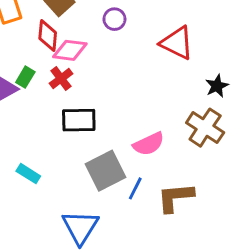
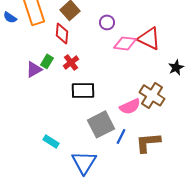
pink diamond: (70, 50) -> (125, 43), moved
brown cross: (205, 128) -> (152, 95), moved
cyan rectangle: (28, 174) -> (51, 141), moved

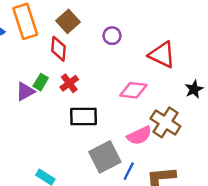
pink diamond: (125, 43) -> (133, 90), moved

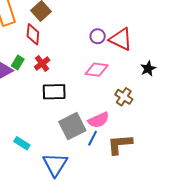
purple circle: (112, 36) -> (98, 36), moved
brown cross: (165, 122) -> (124, 97), size x0.7
pink semicircle: (139, 136) -> (99, 120), moved

